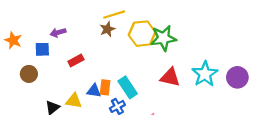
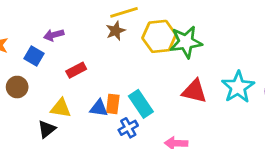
blue square: (42, 49) -> (34, 56), turned 32
yellow triangle: (74, 101) -> (61, 108), moved

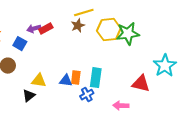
red rectangle: (76, 70) -> (46, 29), moved
red triangle: (194, 91) -> (141, 84), moved
cyan rectangle: (141, 104) -> (96, 78), turned 42

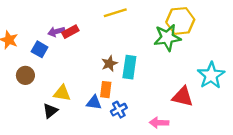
brown star: (78, 26) -> (109, 64), moved
yellow hexagon: (109, 30) -> (180, 21), moved
cyan rectangle: (96, 78) -> (129, 67), moved
blue triangle: (66, 81) -> (94, 103), moved

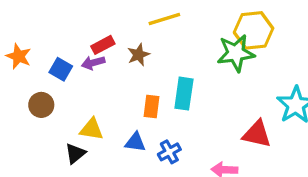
purple arrow: (56, 32) -> (93, 63), moved
brown star: (109, 64) -> (139, 55), moved
orange rectangle: (106, 90) -> (151, 107), moved

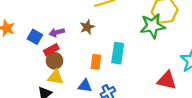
red rectangle: (103, 45) -> (51, 50), moved
brown circle: (41, 105) -> (55, 61), moved

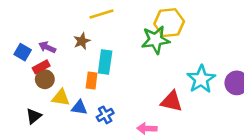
purple arrow: (57, 32) -> (47, 47), turned 40
cyan rectangle: (118, 53) -> (105, 62), moved
yellow triangle: (56, 77) -> (61, 98), moved

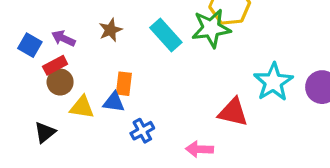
cyan rectangle: (105, 62) -> (166, 35), moved, turned -50
blue triangle: (79, 108) -> (114, 102), moved

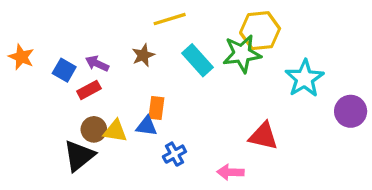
brown circle: (60, 82) -> (94, 129), moved
cyan star: (273, 82) -> (305, 78), moved
black triangle: (45, 132) -> (79, 156), size x1.5

